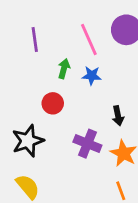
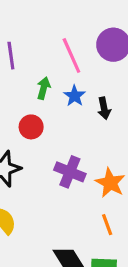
blue star: (92, 76) -> (75, 96), turned 30
black arrow: (118, 116) -> (104, 108), moved

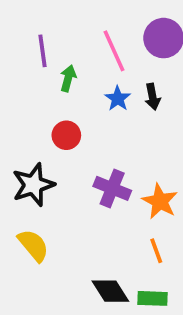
green arrow: (44, 88) -> (68, 78), moved
black arrow: (104, 108) -> (153, 97), moved

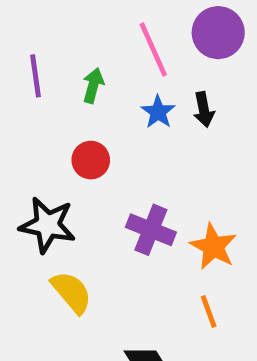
purple line: (42, 51) -> (35, 76), moved
black star: (33, 185) -> (47, 225), turned 30
yellow semicircle: (33, 245) -> (72, 292), moved

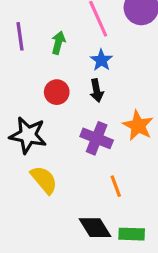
black arrow: (204, 110) -> (97, 90), moved
orange star: (213, 247) -> (138, 126), moved
orange line: (209, 311) -> (116, 186), moved

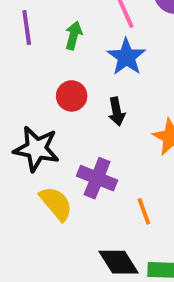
blue star: (101, 60) -> (126, 57), size x1.4
black arrow: (97, 90) -> (117, 112), moved
purple cross: (97, 138) -> (97, 178), moved

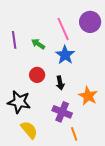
green arrow: (74, 35) -> (38, 44), turned -72
purple cross: (97, 178) -> (62, 112), moved

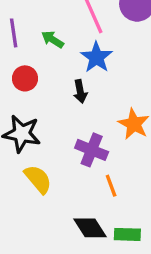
red circle: (37, 75) -> (25, 78), moved
black arrow: (60, 83) -> (80, 91), moved

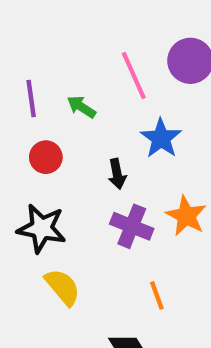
blue star: (96, 57) -> (161, 138), moved
purple cross: (92, 150) -> (132, 226), moved

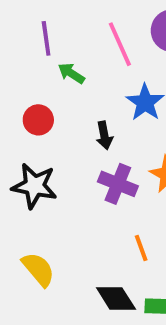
purple line: (31, 98) -> (46, 38), moved
yellow semicircle: (63, 287) -> (38, 269), moved

